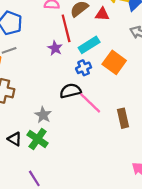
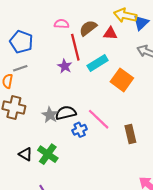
blue cross: (84, 68) -> (80, 130), moved
black semicircle: (70, 91) -> (66, 113), moved
gray star: (43, 115) -> (50, 115), moved

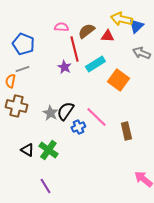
black semicircle: (66, 113) -> (65, 111), turned -42

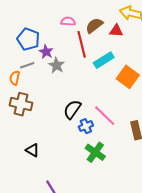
purple star: (64, 67) -> (46, 52), moved
gray star: (50, 113) -> (57, 65), moved
green cross: (48, 150) -> (95, 152), moved

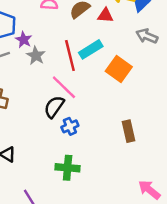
red line: (82, 44) -> (70, 56), moved
pink line: (105, 116) -> (64, 87), moved
green cross: (95, 152) -> (68, 168), moved, turned -30

